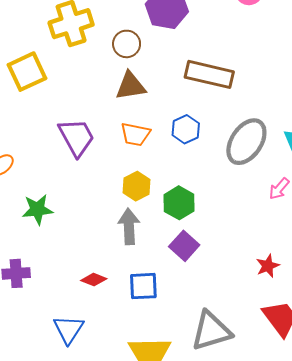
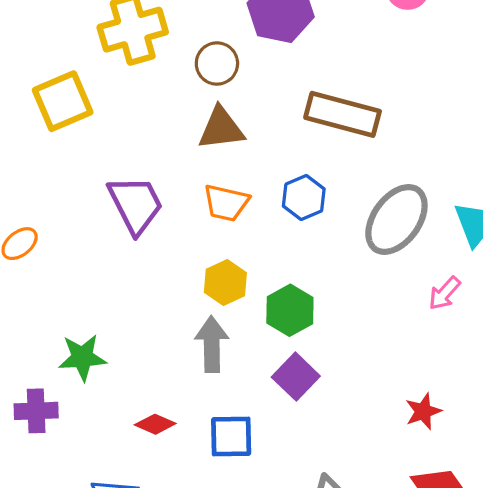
green star: (37, 210) -> (82, 357), moved

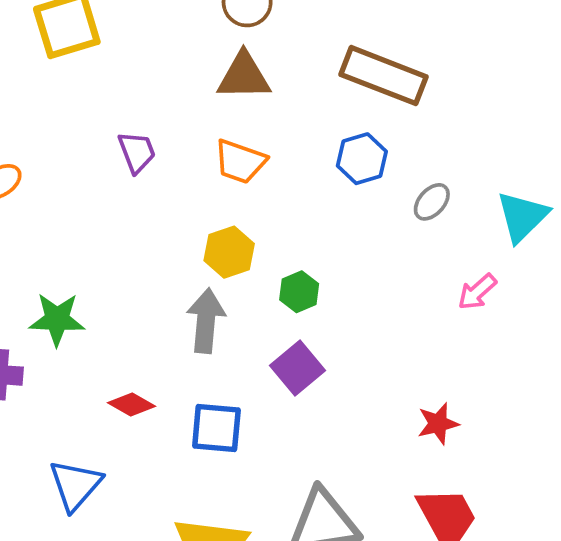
blue hexagon: (304, 197) -> (362, 159), moved
purple trapezoid: (136, 205) -> (137, 152), size x0.6
gray ellipse: (396, 219) -> (432, 202), size x0.5
green hexagon: (290, 310) -> (299, 292), size x0.7

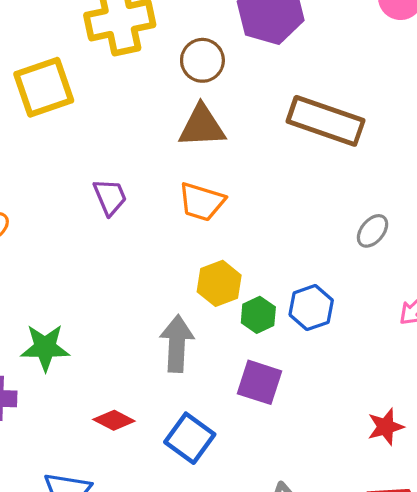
blue hexagon: (362, 159) -> (311, 308), moved
yellow hexagon: (229, 252) -> (219, 283), moved
purple square: (298, 368) -> (259, 382), turned -30
blue square: (216, 428) -> (190, 438), turned 33

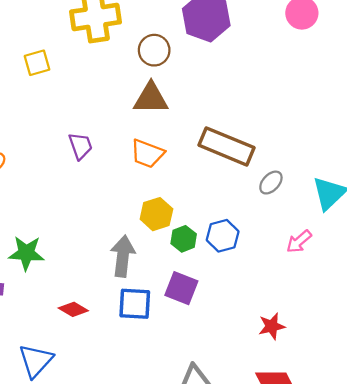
yellow square: (44, 87) -> (37, 63), size x0.6
brown rectangle: (326, 121) -> (227, 146), moved
blue square: (190, 438) -> (135, 304), moved, turned -36

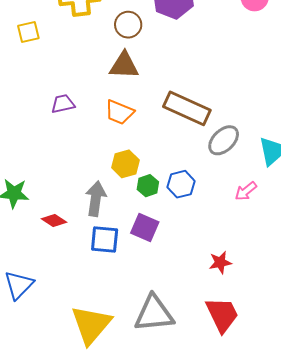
purple trapezoid: (80, 146) -> (63, 104), turned -85
gray ellipse: (271, 183) -> (224, 140), size x1.5
red diamond: (73, 309) -> (54, 221), moved

